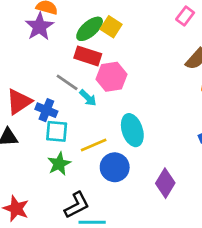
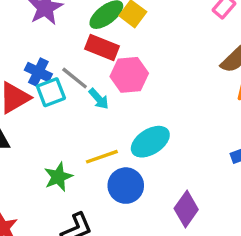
blue cross: (46, 110) -> (38, 72), moved
cyan ellipse: (132, 130) -> (150, 142), turned 72
cyan square: (57, 131) -> (51, 92), moved, turned -30

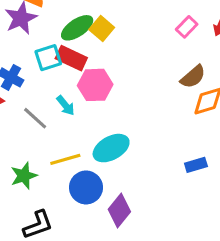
gray line: (75, 78) -> (35, 118), moved
cyan square: (51, 92) -> (48, 58), moved
purple diamond: (186, 209) -> (119, 210), moved

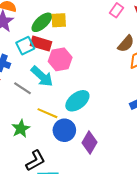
yellow square: (102, 28) -> (59, 20), turned -35
cyan arrow: (66, 105) -> (42, 76), size x1.6
yellow line: (65, 159) -> (47, 113), turned 48

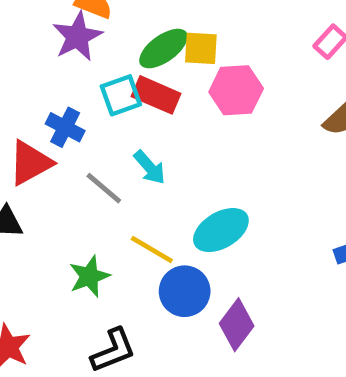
pink hexagon: (60, 59) -> (236, 90), moved
cyan arrow: (42, 76) -> (150, 167), size x0.7

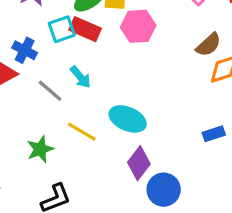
cyan ellipse: (221, 230) -> (128, 119), turned 54
blue circle: (185, 291) -> (164, 190), moved
purple diamond: (237, 325) -> (139, 163), moved

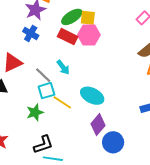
pink hexagon: (138, 26) -> (89, 35), moved
cyan square: (62, 29) -> (46, 91), moved
blue cross: (25, 50) -> (31, 33), moved

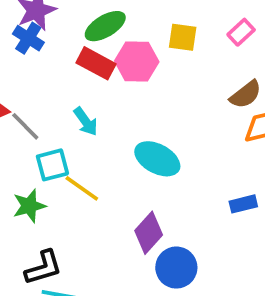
yellow square: (88, 18) -> (183, 37), moved
blue cross: (31, 33) -> (28, 38), moved
gray line: (43, 75) -> (25, 126), moved
cyan ellipse: (92, 96) -> (157, 159), moved

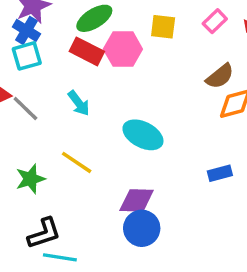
cyan square: (52, 165) -> (27, 56), moved
purple diamond: (149, 233) -> (137, 200), turned 51
blue circle: (176, 268) -> (142, 228), moved

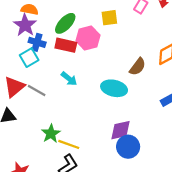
blue cross: (26, 30) -> (37, 42), moved
brown semicircle: (220, 76) -> (138, 67), moved
yellow line: (77, 162) -> (69, 144), moved

